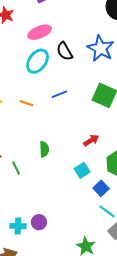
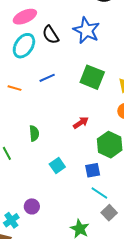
cyan square: (82, 170) -> (57, 166), moved
blue square: (101, 188) -> (93, 170), turned 35
cyan cross: (18, 226) -> (11, 220), moved, turned -35

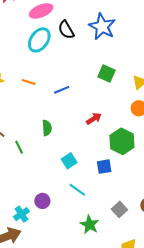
green square: (92, 77) -> (106, 73), size x0.7
blue line: (47, 78) -> (62, 90), moved
cyan line: (99, 193) -> (77, 190), moved

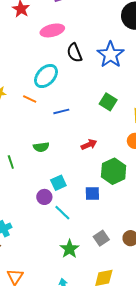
cyan ellipse: (39, 40) -> (46, 76), moved
green semicircle: (47, 128) -> (41, 147), turned 77
purple circle: (42, 201) -> (44, 197), moved

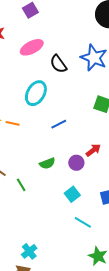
orange line: (30, 99) -> (13, 123), moved
purple circle: (44, 197) -> (76, 163), moved

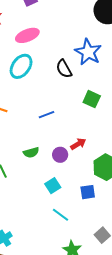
black semicircle: (58, 64) -> (64, 69), moved
cyan ellipse: (36, 93) -> (21, 66), moved

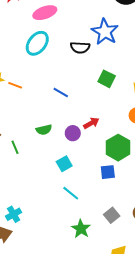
black semicircle: (64, 69) -> (80, 47), turned -60
blue line: (47, 115) -> (61, 93), turned 49
blue square: (88, 192) -> (108, 172), moved

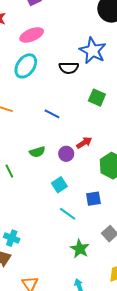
blue square: (108, 172) -> (93, 199), moved
cyan cross: (14, 214) -> (12, 238), turned -35

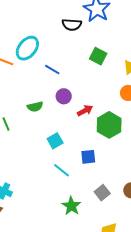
cyan ellipse: (26, 66) -> (27, 48), moved
red arrow: (84, 143) -> (85, 111), moved
purple circle: (66, 154) -> (64, 96), moved

